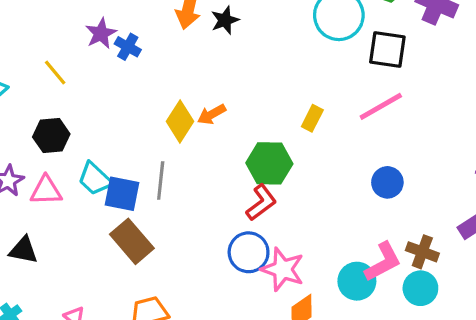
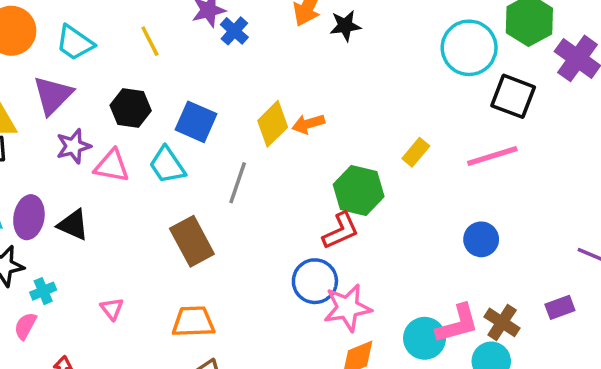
blue square: (122, 194) -> (196, 122), moved
pink star: (283, 269) -> (348, 308), turned 30

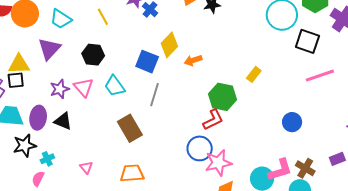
blue square: (196, 122) -> (147, 62), moved
yellow diamond: (273, 124) -> (169, 45), moved
purple star: (73, 146) -> (60, 89), moved
pink line: (492, 156) -> (320, 76), moved
pink triangle: (112, 166) -> (84, 87), turned 40

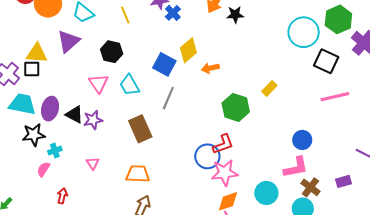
purple star: (60, 89) -> (93, 120), moved
red L-shape: (213, 120) -> (223, 144), moved
pink L-shape: (280, 170) -> (296, 167), moved

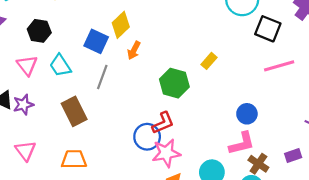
orange arrow: (210, 68) -> (134, 50), moved, turned -48
pink triangle: (93, 163) -> (25, 151), size x1.5

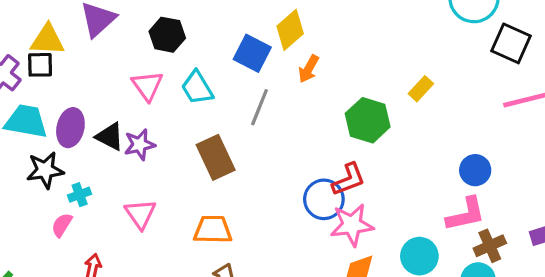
brown cross: (258, 164) -> (490, 246), turned 30

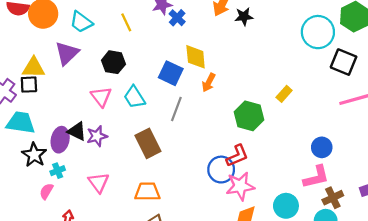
yellow diamond: (290, 30) -> (196, 57), turned -52
purple ellipse: (70, 128) -> (60, 140), moved
black star: (45, 170) -> (34, 155), turned -30

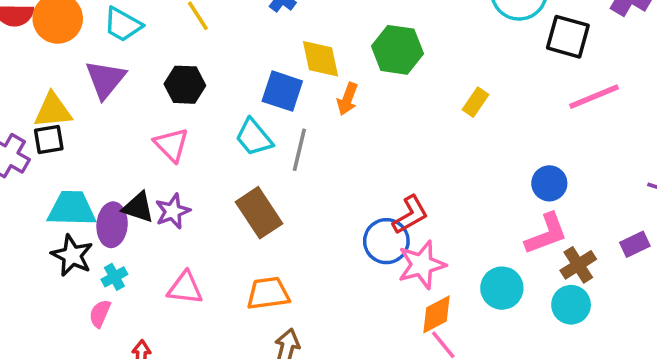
cyan trapezoid: (134, 97) -> (254, 137), moved
green hexagon: (249, 116) -> (397, 50), moved
cyan trapezoid: (21, 123) -> (72, 209), moved
pink triangle: (99, 182) -> (185, 288), turned -40

